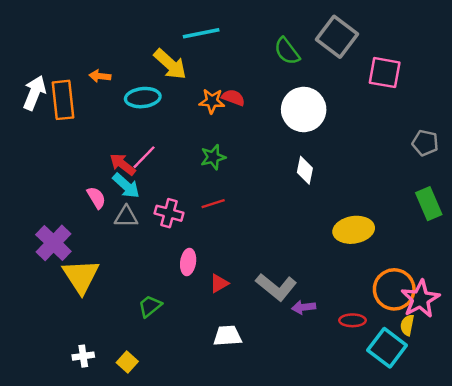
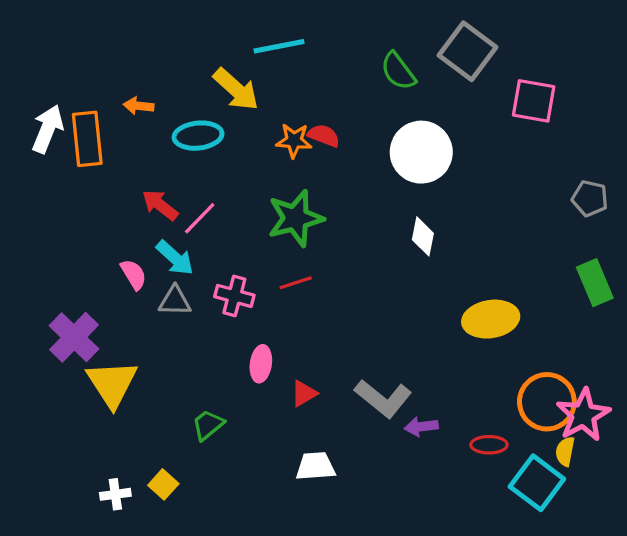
green star: (213, 157) -> (296, 218), size x1.6
red arrow: (123, 164) -> (160, 205), moved
yellow square: (127, 362) -> (163, 484), moved

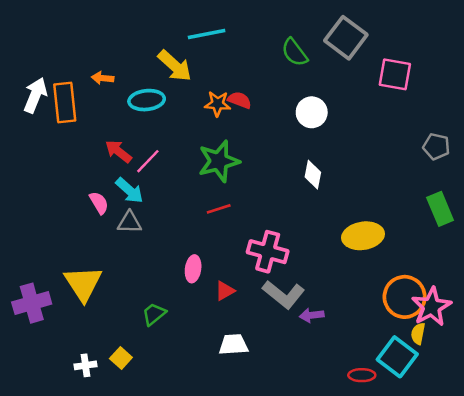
white circle: (421, 152) -> (312, 112), size x0.7
pink cross: (234, 296) -> (268, 252), moved, size x1.4
purple cross: (74, 337) -> (32, 303), moved, turned 30
red ellipse: (489, 445) -> (362, 375), moved

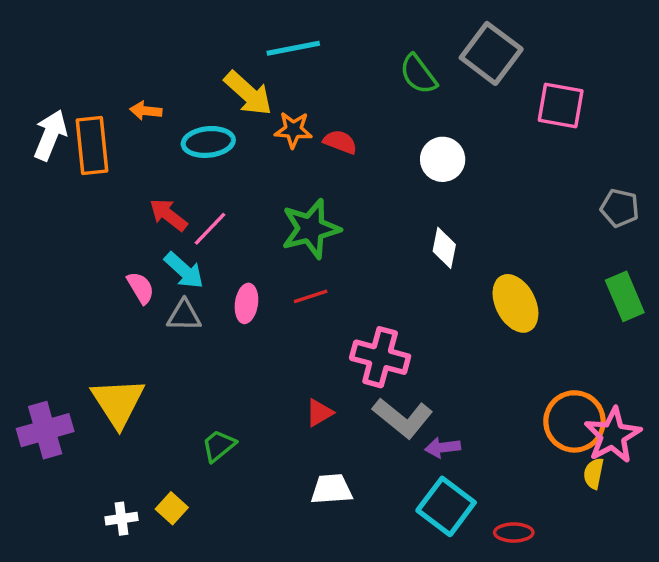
orange star: (218, 104) -> (293, 130), moved
yellow ellipse: (363, 236) -> (515, 303), moved, turned 72
pink ellipse: (193, 269) -> (246, 303), moved
cyan square: (397, 357) -> (446, 506), moved

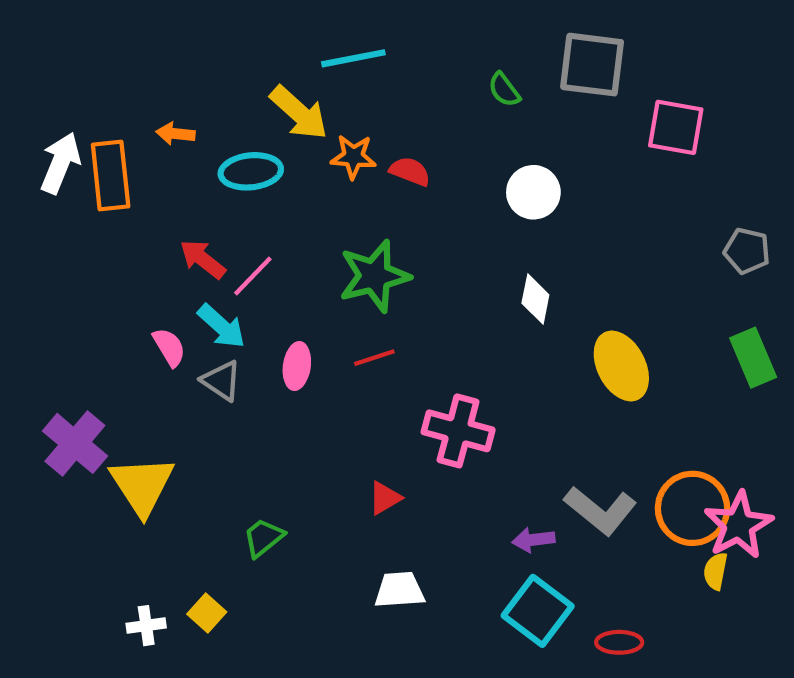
gray square: (491, 53) -> (592, 65), turned -30
green semicircle: (418, 74) -> (504, 90), size x0.7
gray triangle: (184, 316) -> (221, 381), turned 33
gray L-shape: (403, 418) -> (600, 510), moved
purple cross: (45, 430) -> (75, 443), moved, turned -34

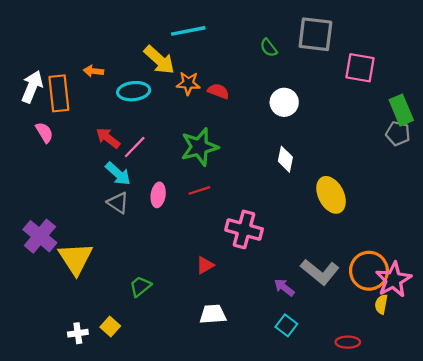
pink semicircle: (169, 347) -> (44, 132), moved
green rectangle: (753, 358) -> (401, 110), moved
purple arrow: (533, 540) -> (284, 287), turned 45
cyan square: (538, 611) -> (286, 325), size x0.6
red ellipse: (619, 642) -> (348, 342), moved

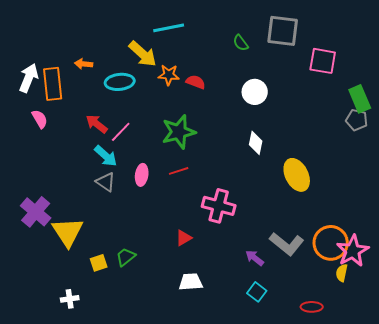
yellow square: (110, 327) -> (99, 263), moved, turned 30

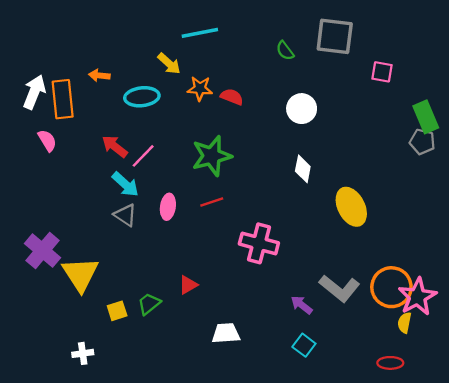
yellow arrow: (143, 54) -> (169, 64), size x0.7
pink square: (323, 61) -> (382, 72), size x0.7
red triangle: (184, 238) -> (188, 285), moved
red ellipse: (312, 307) -> (390, 363), moved

